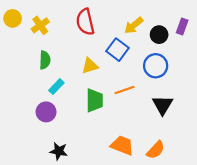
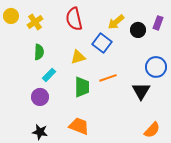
blue circle: (156, 66) -> (156, 67), moved
orange trapezoid: (122, 145) -> (79, 126), moved
orange semicircle: (156, 150) -> (152, 130), moved
black star: (59, 151) -> (40, 132), moved

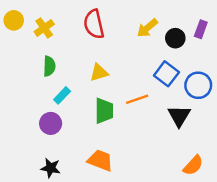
blue square: (102, 43) -> (166, 74), moved

